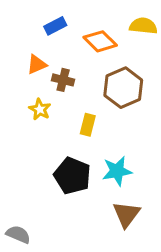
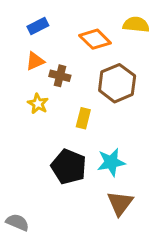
blue rectangle: (55, 26) -> (38, 26), moved

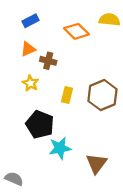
brown hexagon: (117, 83) -> (102, 95), moved
cyan star: (111, 162) -> (60, 148), moved
black pentagon: (69, 167) -> (40, 125), moved

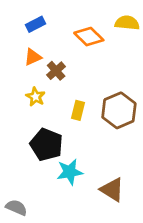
brown cross: (48, 61) -> (56, 71), turned 35
brown triangle: (96, 163) -> (112, 190), turned -35

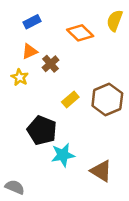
yellow semicircle: (127, 23) -> (115, 21), turned -75
yellow star: (36, 97) -> (20, 77), moved
yellow rectangle: (78, 110) -> (70, 99), turned 35

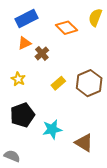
blue rectangle: (32, 22) -> (26, 18), size x1.5
yellow star: (20, 77) -> (18, 79), moved
black pentagon: (42, 130) -> (22, 115), moved, turned 30

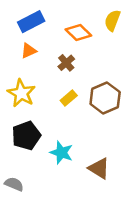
brown cross: (42, 53) -> (66, 63), moved
yellow star: (18, 79) -> (21, 93), size x1.6
cyan star: (52, 129) -> (61, 153), turned 30

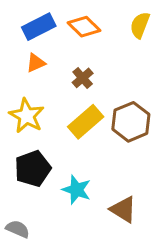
orange diamond: (78, 33) -> (84, 27), moved
yellow rectangle: (69, 98) -> (86, 122), size x1.6

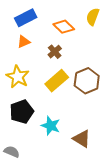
orange diamond: (84, 27) -> (64, 27), moved

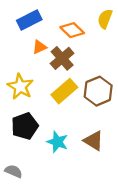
orange triangle: (24, 42) -> (39, 47), moved
brown cross: (55, 52) -> (62, 58), size x1.5
brown triangle: (82, 139) -> (94, 141), moved

